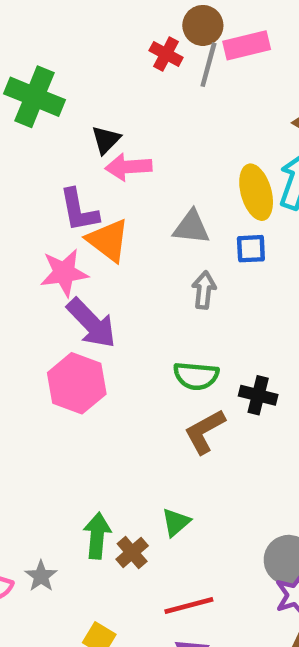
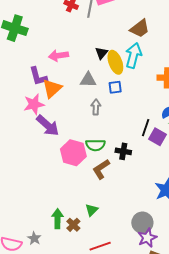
black triangle: (106, 140) -> (101, 53), moved
orange triangle: (108, 240) -> (52, 89), turned 45
pink hexagon: (77, 383) -> (73, 153), moved

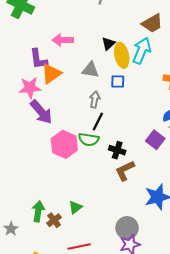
black line: (146, 128) -> (98, 121), moved
brown L-shape: (101, 169) -> (125, 171), moved

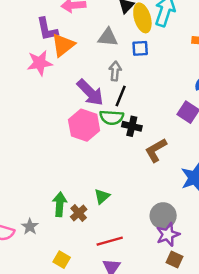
purple arrow: (41, 112) -> (90, 92), moved
black cross: (117, 150) -> (132, 126), moved

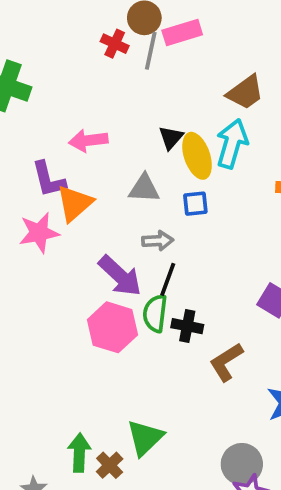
gray arrow: (115, 71) -> (158, 241), turned 84
green semicircle: (112, 117) -> (155, 313), turned 95
green triangle: (102, 196) -> (145, 438), size x1.5

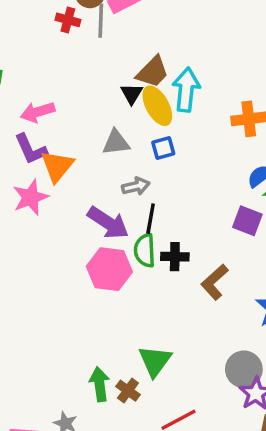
brown trapezoid: (245, 92) -> (153, 72), moved
pink arrow: (88, 140) -> (38, 112), moved

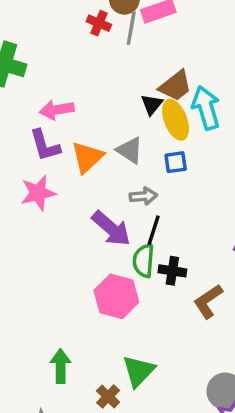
cyan arrow: (186, 90) -> (206, 108), turned -30
gray triangle: (116, 142) -> (130, 150), turned 32
orange triangle: (57, 166) -> (87, 157), moved
pink hexagon: (109, 269) -> (116, 296), moved
green arrow: (100, 384) -> (61, 366), moved

